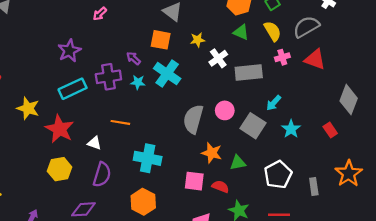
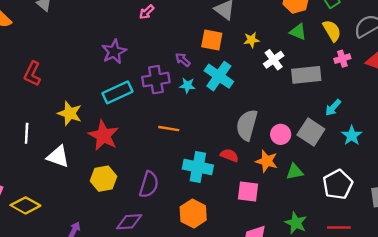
pink circle: (225, 110) -> (281, 134), moved
white triangle: (94, 143) -> (58, 156), moved, size x1.5
red semicircle: (220, 187) -> (229, 155), moved

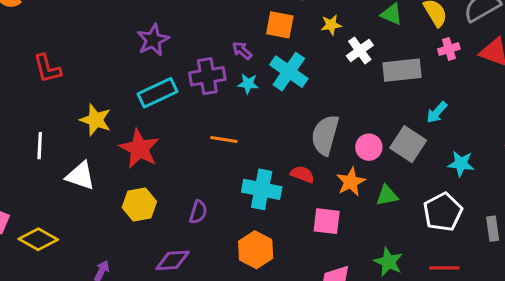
red L-shape: (32, 74) -> (47, 69), turned -40
cyan star: (352, 136) -> (461, 164), moved, turned -30
orange star: (267, 161) -> (351, 182), turned 30
purple semicircle: (149, 184) -> (198, 212), size x0.7

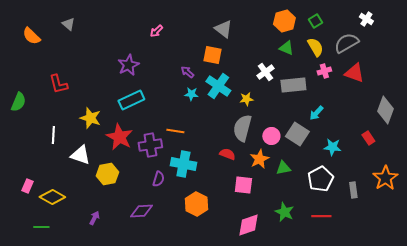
yellow star: (331, 25) -> (246, 99), moved
purple cross: (207, 76) -> (150, 145), moved
cyan cross: (262, 189) -> (183, 164), moved
yellow hexagon: (139, 204) -> (107, 174), moved

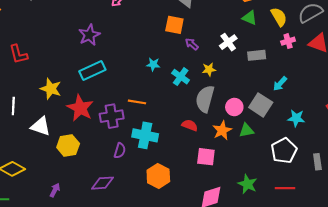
purple arrow: (187, 72) -> (192, 44), moved
gray rectangle: (293, 85) -> (257, 55), size x0.7
cyan cross: (218, 86) -> (181, 77), moved, size x0.7
green triangle: (283, 168) -> (246, 130), moved

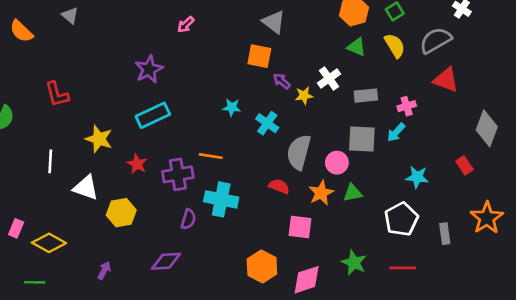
pink cross: (288, 41) -> (407, 106), moved
yellow star: (209, 69) -> (304, 96), moved
gray square: (261, 105) -> (362, 139), moved, turned -30
red star: (80, 108) -> (137, 164), size x0.6
orange hexagon: (158, 176) -> (262, 267), moved

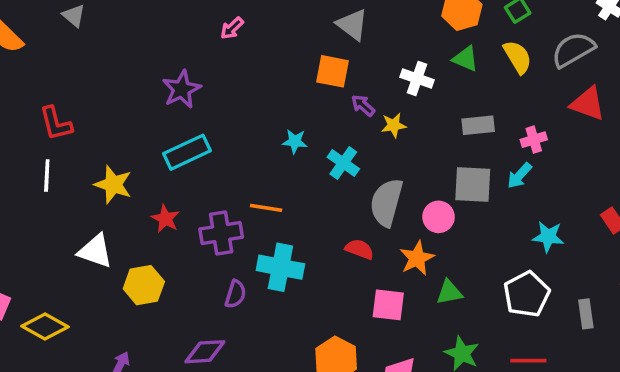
white cross: (329, 78) -> (417, 79), moved, turned -35
white line: (50, 161) -> (47, 176), moved
green triangle: (353, 193) -> (449, 292), moved

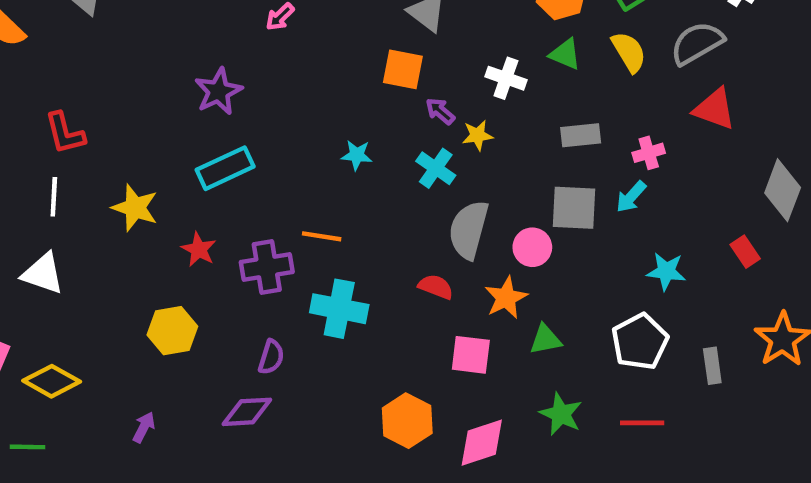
cyan cross: (343, 163) -> (436, 168), moved
white triangle: (95, 251) -> (43, 274), moved
purple semicircle: (235, 294) -> (271, 357), moved

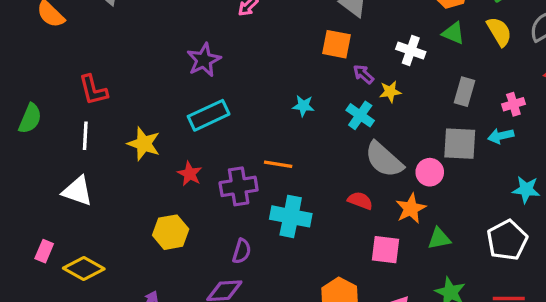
gray rectangle: (581, 135) -> (464, 92), turned -68
cyan arrow: (631, 197) -> (501, 136), turned 35
gray semicircle: (469, 230) -> (384, 160), turned -63

